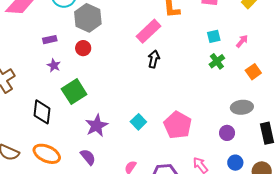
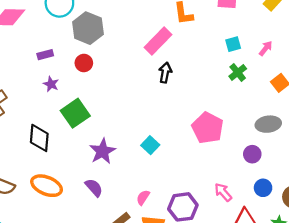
pink pentagon: (178, 125) -> (208, 128), moved

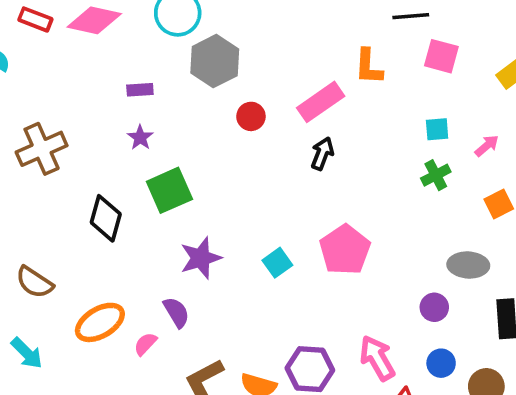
red circle: (84, 63) -> (251, 116), moved
pink pentagon: (208, 128) -> (345, 250), moved
orange ellipse: (47, 186) -> (100, 322), moved, turned -64
pink arrow: (223, 192) -> (377, 358), size x1.4
pink semicircle: (143, 197) -> (145, 344), moved

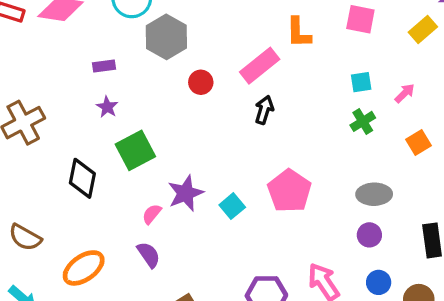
purple star: (201, 258) -> (186, 193), moved
gray ellipse: (468, 265) -> (374, 194), moved
pink semicircle: (145, 344) -> (152, 214), moved

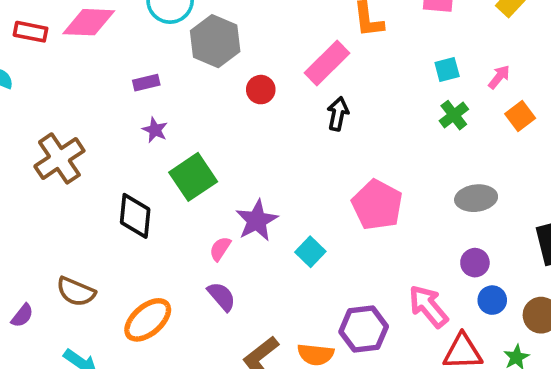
orange square: (419, 142) -> (520, 116), moved
cyan square: (232, 206) -> (310, 252), moved
purple circle: (369, 235) -> (475, 263), moved

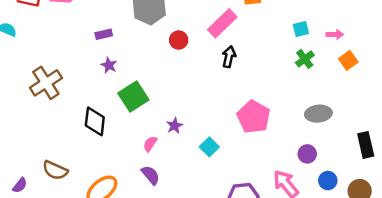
pink arrow: (499, 77) -> (335, 35), turned 49
purple star: (257, 220) -> (175, 126), size x0.6
purple circle: (475, 263) -> (307, 154), moved

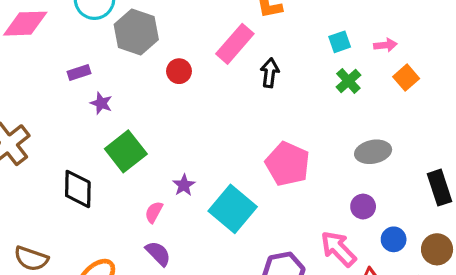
black arrow: (229, 57) -> (270, 73), moved
purple star: (109, 65) -> (101, 103), moved
cyan square: (209, 147) -> (233, 209), size x1.8

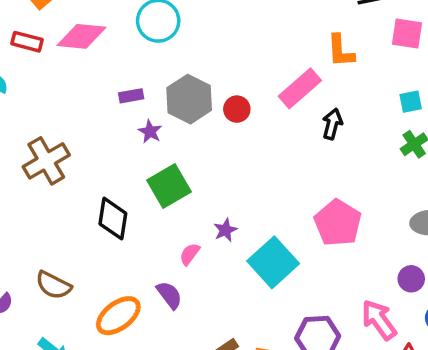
gray hexagon: (136, 32) -> (189, 99), moved
purple semicircle: (158, 253) -> (169, 295), moved

